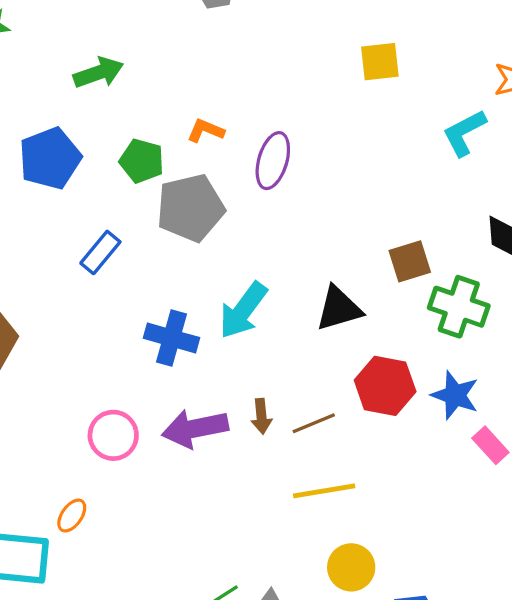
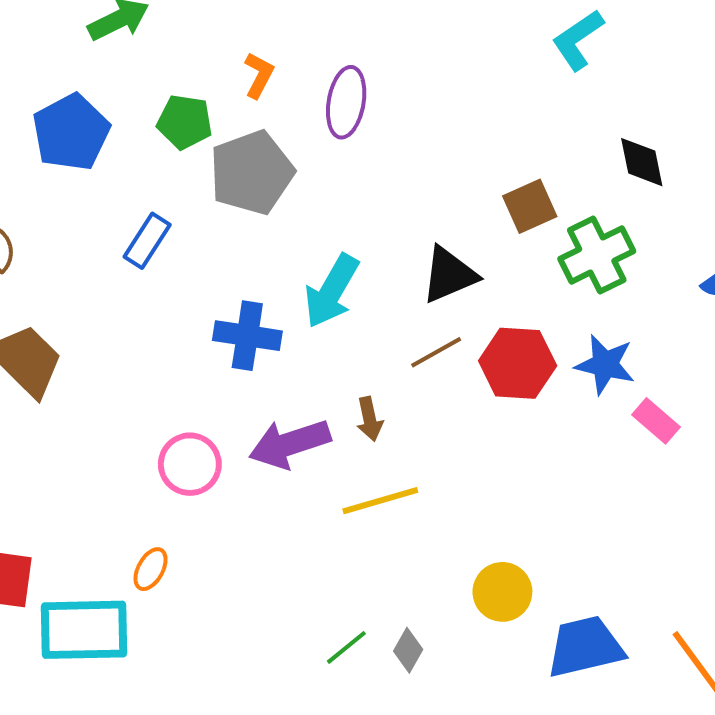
orange L-shape: (206, 131) -> (259, 75), turned 102
green cross: (459, 307) -> (597, 255), turned -38
brown line: (314, 423) -> (436, 352), moved
yellow line: (324, 491) -> (380, 501), moved

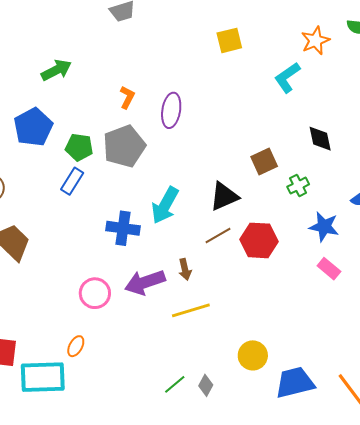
green pentagon: (185, 122) -> (79, 147), moved
green cross: (597, 255) -> (298, 186), size x0.6
blue star: (605, 365) -> (324, 227), moved

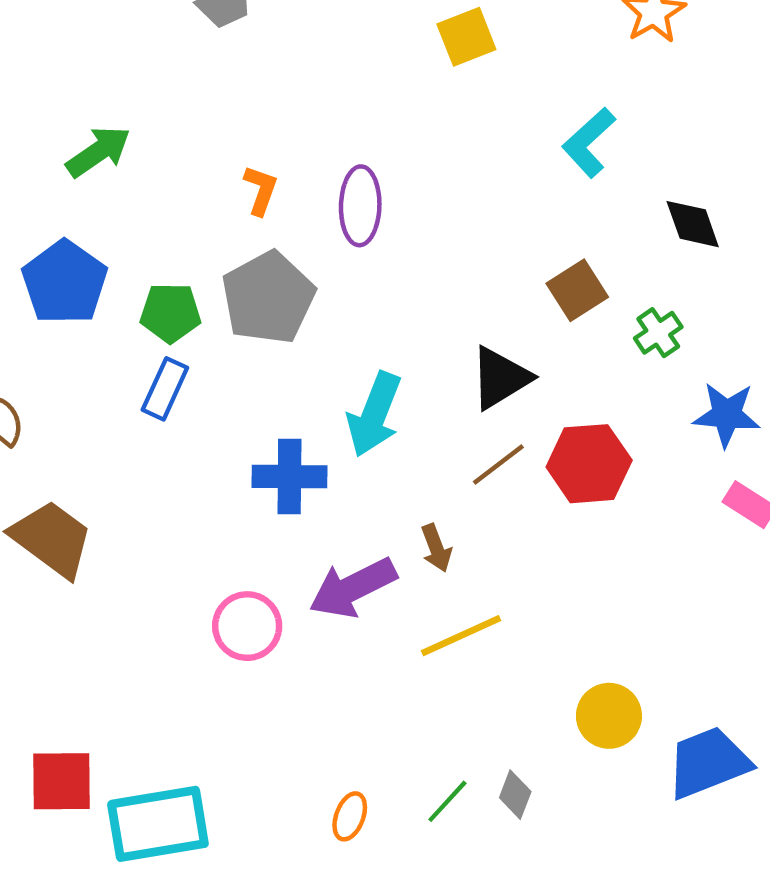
cyan L-shape: (287, 78) -> (589, 142), moved
orange ellipse: (76, 346) -> (350, 816), moved

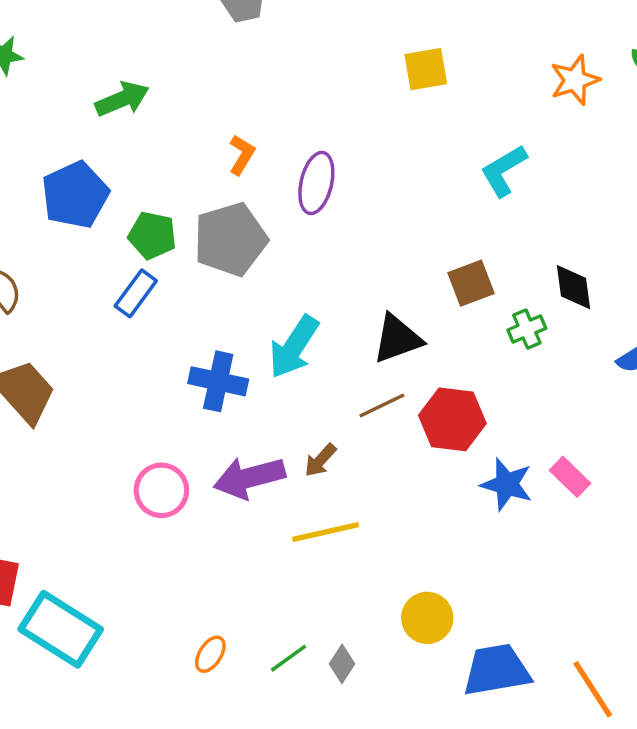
black diamond: (693, 224) -> (573, 287), moved
blue star: (727, 415) -> (507, 484), moved
brown arrow: (436, 548) -> (320, 460), turned 51
cyan rectangle: (158, 824) -> (61, 629), turned 30

